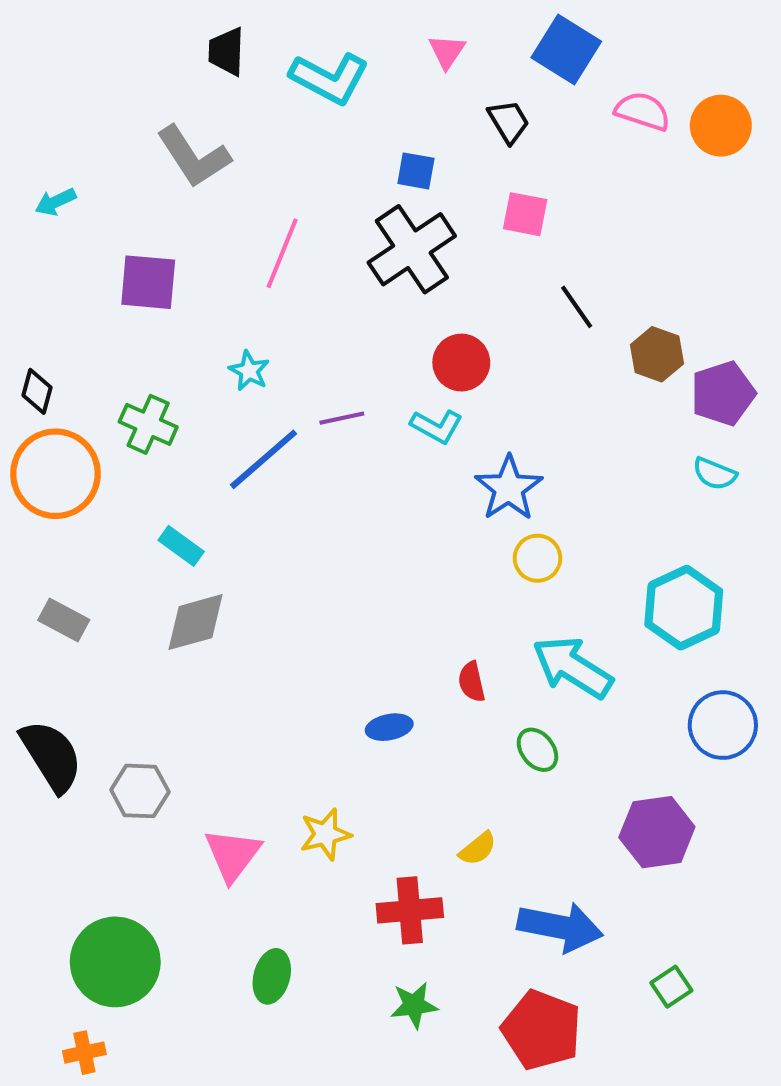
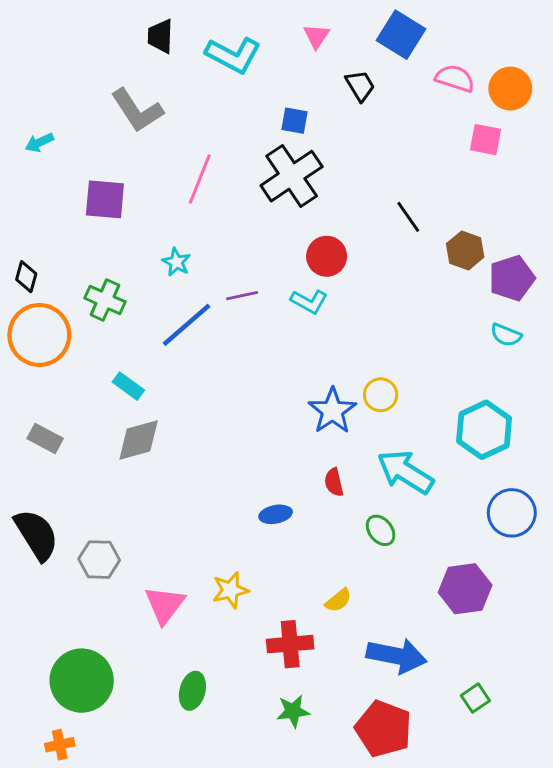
pink square: (525, 214) -> (486, 140), moved
blue star: (509, 488) -> (332, 411), moved

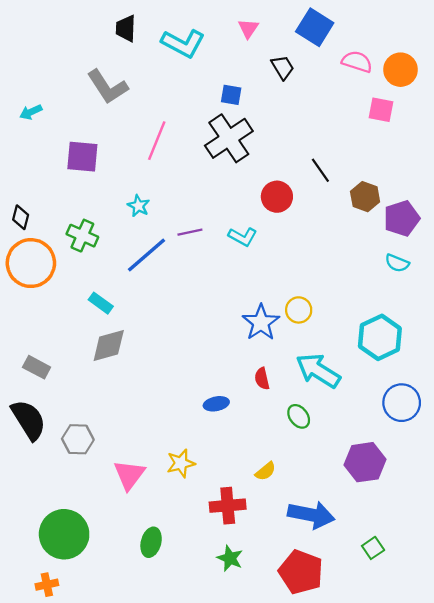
red circle: (327, 256) -> (277, 197), moved
gray rectangle: (45, 439) -> (37, 367), moved
green star: (293, 711) -> (230, 558), turned 30

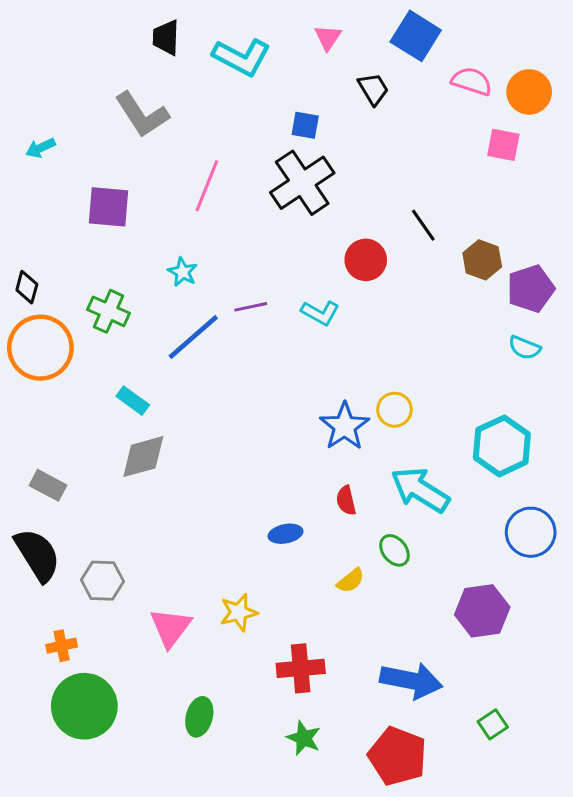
yellow semicircle: (265, 471) -> (351, 581), moved
orange cross: (47, 585) -> (62, 646), moved

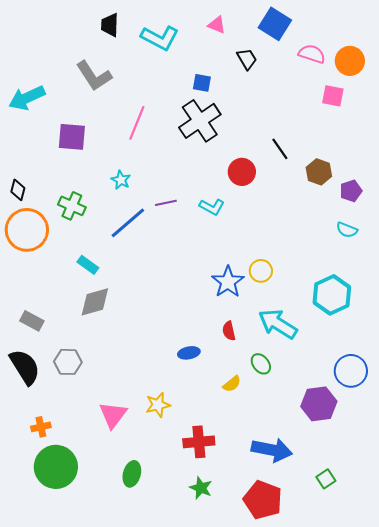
pink triangle: (328, 37) -> (217, 25), turned -42
cyan arrow: (40, 148) -> (27, 98), size x1.8
purple pentagon: (531, 289) -> (351, 191), size x0.7
blue circle: (531, 532) -> (351, 371), moved
gray hexagon: (102, 581) -> (68, 362), moved

